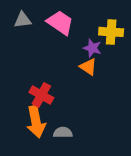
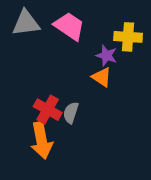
gray triangle: (23, 20) -> (26, 23), size x1.4
gray semicircle: (63, 133) -> (71, 113), moved, turned -72

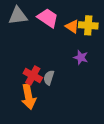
purple star: (106, 55) -> (81, 57), moved
orange triangle: (102, 77) -> (72, 26), moved

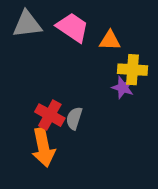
yellow cross: (88, 25) -> (133, 70), moved
orange triangle: (72, 26) -> (110, 40), turned -32

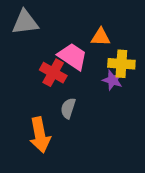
pink trapezoid: (73, 27) -> (72, 56), moved
red cross: (50, 115) -> (53, 73), moved

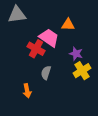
yellow cross: (121, 64) -> (82, 71), moved, turned -36
orange arrow: (40, 135) -> (27, 91), size x0.6

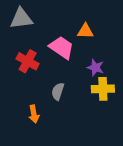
red cross: (36, 49) -> (28, 61), moved
yellow cross: (82, 71) -> (103, 89), turned 30

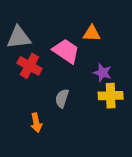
gray triangle: (21, 19) -> (19, 37), moved

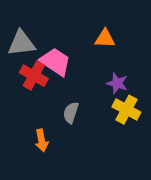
pink trapezoid: (66, 51) -> (55, 62), moved
yellow cross: (111, 96) -> (126, 110), turned 30

